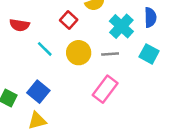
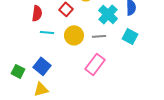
red semicircle: (20, 25) -> (37, 13), moved, turned -91
cyan line: (45, 49) -> (47, 32), turned -40

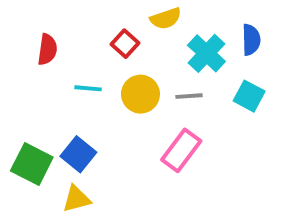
red semicircle: (37, 13) -> (47, 49), moved
green square: (18, 71) -> (32, 164), size x1.5

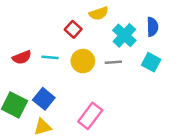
red semicircle: (47, 49) -> (22, 57), moved, turned 60
pink rectangle: (181, 150) -> (90, 116), moved

